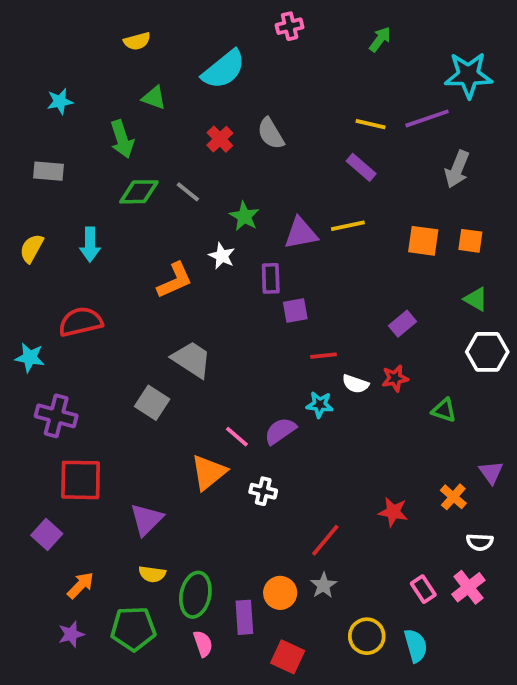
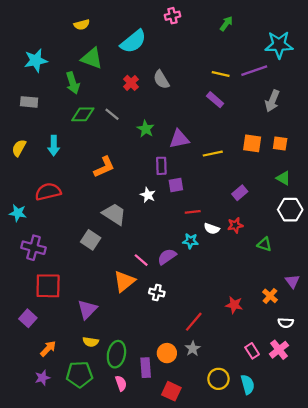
green triangle: (154, 98) -> (92, 58), size x1.5
cyan star: (60, 101) -> (36, 61), size x1.5
yellow line: (348, 226) -> (213, 154), moved
white star: (222, 256) -> (148, 195), moved

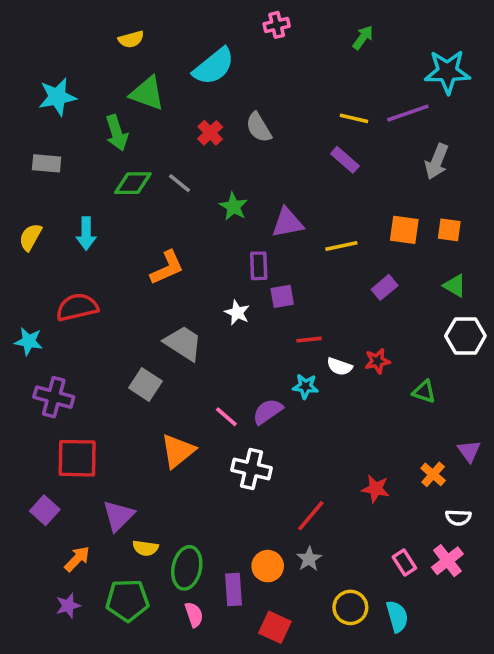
purple rectangle: (240, 193) -> (385, 287), moved
orange triangle: (124, 281) -> (178, 451), moved
white cross: (157, 293) -> (251, 469), size x1.5
purple triangle: (87, 309) -> (118, 516), moved

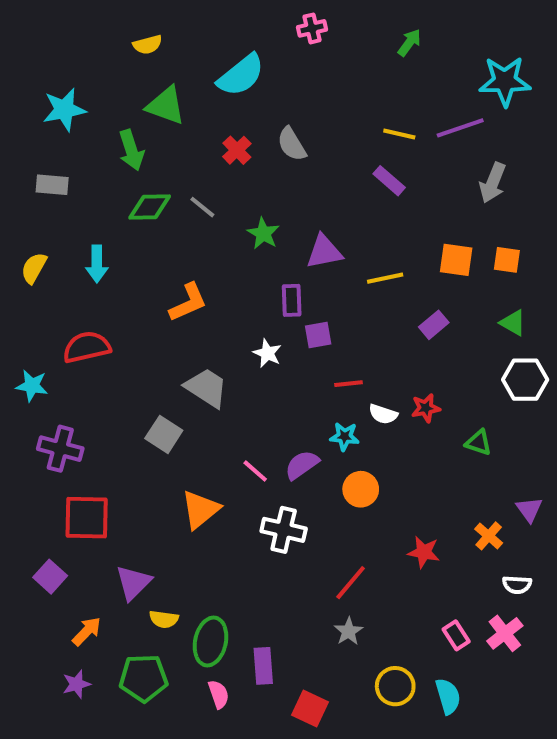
orange circle: (268, 566) -> (361, 489), moved

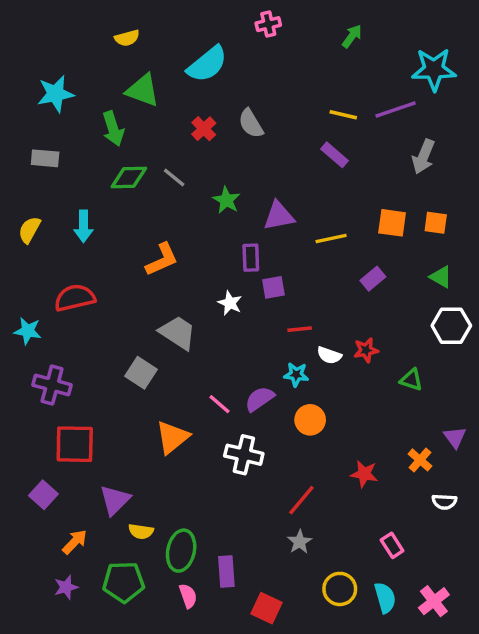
pink cross: (505, 633) -> (434, 601), moved

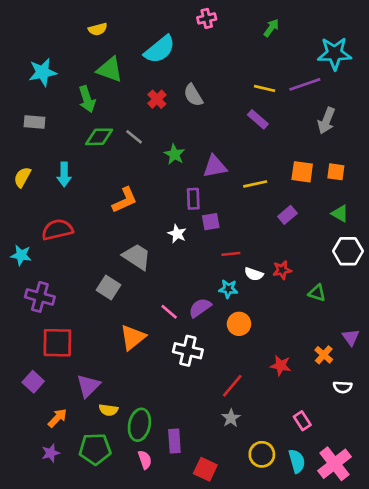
pink cross: (434, 601) -> (335, 464), size x1.4

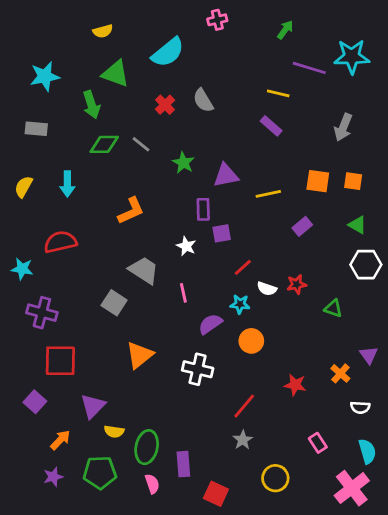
purple line: (305, 84) -> (309, 68), moved, turned 36
red line: (231, 254) -> (243, 267), turned -36
pink line: (169, 312) -> (183, 293), moved, turned 36
cyan semicircle: (297, 461) -> (367, 451), moved

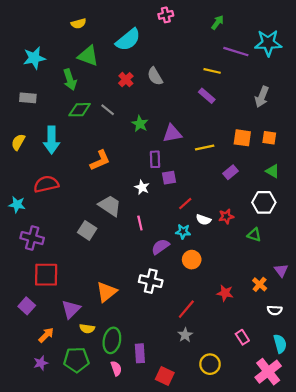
cyan arrow: (67, 184) -> (52, 140), size x1.4
white hexagon: (366, 265) -> (264, 202), moved
orange triangle: (140, 355) -> (107, 292), moved

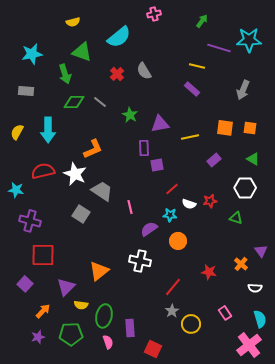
white star: (142, 187) -> (75, 174), moved, size x1.6
yellow circle: (210, 364) -> (191, 324), moved

